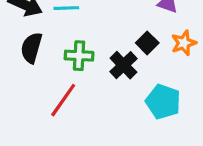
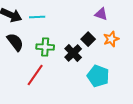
black semicircle: (31, 48) -> (15, 42), turned 126

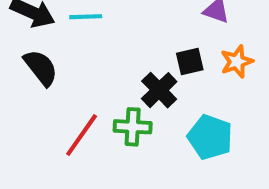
black square: (88, 39) -> (190, 62), turned 32
green cross: (45, 47) -> (133, 127), moved

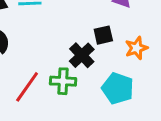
orange star: (237, 62) -> (136, 48), moved

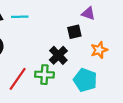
black square: (103, 35) -> (74, 32), moved

